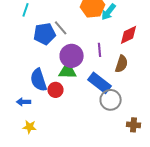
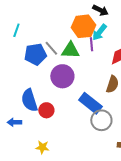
purple line: (100, 50) -> (91, 44), moved
green triangle: (68, 71) -> (70, 50), moved
yellow star: (30, 127) -> (42, 147), moved

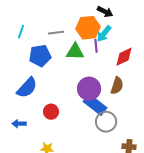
gray line: (51, 48) -> (56, 33), moved, turned -56
purple circle: (62, 76) -> (89, 89), moved
blue semicircle: (29, 100) -> (27, 88), moved, turned -120

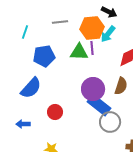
gray line: (56, 33) -> (60, 22), moved
purple line: (96, 46) -> (92, 48), moved

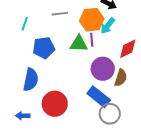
blue semicircle: (31, 88) -> (31, 80), turned -30
purple circle: (93, 89) -> (103, 69), moved
red circle: (55, 112) -> (55, 104), size x1.6

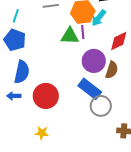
blue pentagon: (44, 48) -> (15, 40), moved, turned 30
blue arrow: (23, 116) -> (14, 96), moved

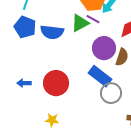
purple line: (83, 32) -> (93, 19), turned -56
green triangle: (70, 36) -> (80, 23), turned -30
blue semicircle: (22, 72) -> (52, 32), moved, turned 85

